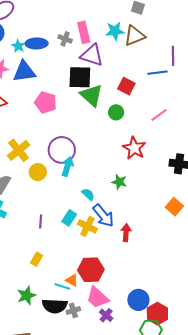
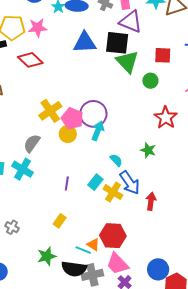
blue triangle: (24, 72) -> (85, 43), moved
red square: (126, 86) -> (163, 55), turned -30
pink pentagon: (46, 102) -> (72, 119), moved
gray cross: (73, 310) -> (92, 275), size x1.5

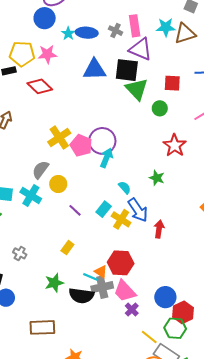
yellow circle: (68, 134) -> (58, 184), moved
purple line: (67, 183) -> (75, 210), turned -56
gray cross: (92, 275) -> (102, 287), moved

